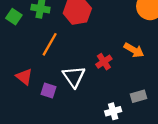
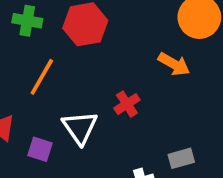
orange arrow: (134, 50) -> (174, 64), moved

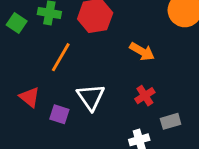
orange arrow: (174, 64) -> (142, 51), moved
red cross: (127, 104) -> (145, 96), moved

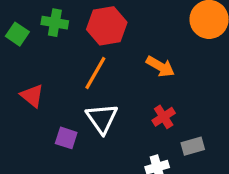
orange line: (61, 57) -> (95, 73), moved
red triangle: (29, 97) -> (32, 96), moved

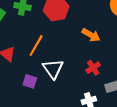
orange line: (95, 73) -> (36, 46), moved

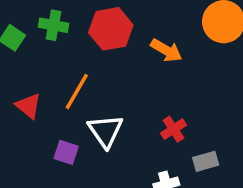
orange arrow: (91, 35) -> (166, 50), moved

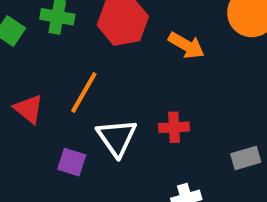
red cross: (173, 129) -> (174, 127), moved, turned 30
gray rectangle: (206, 161) -> (246, 158), moved

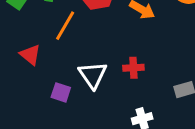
orange line: (84, 92) -> (65, 26), moved

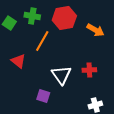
purple square: (61, 92) -> (43, 96), moved

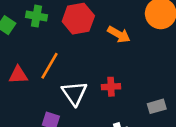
orange line: (42, 41) -> (50, 66), moved
red triangle: (18, 61) -> (18, 75), turned -42

